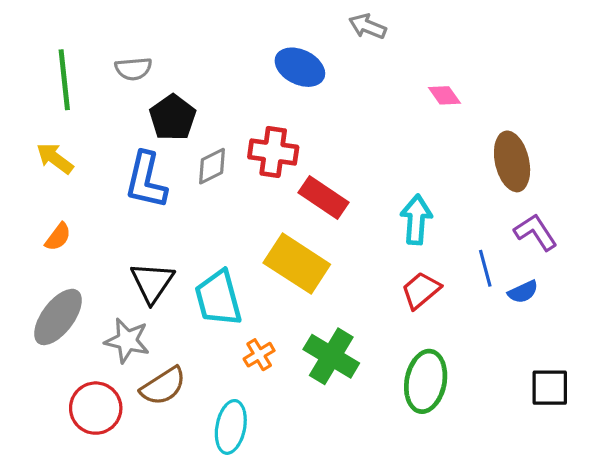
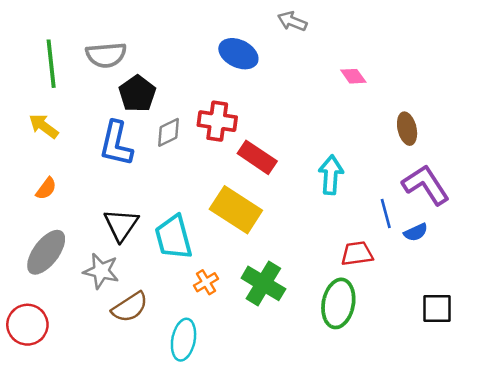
gray semicircle: (133, 69) -> (106, 55), size x1.4
brown ellipse: (512, 161) -> (407, 129), size x0.7
purple L-shape: (536, 232) -> (426, 185), size x1.4
red trapezoid: (421, 290) -> (357, 253), moved, turned 32
red circle: (96, 408) -> (27, 325), moved

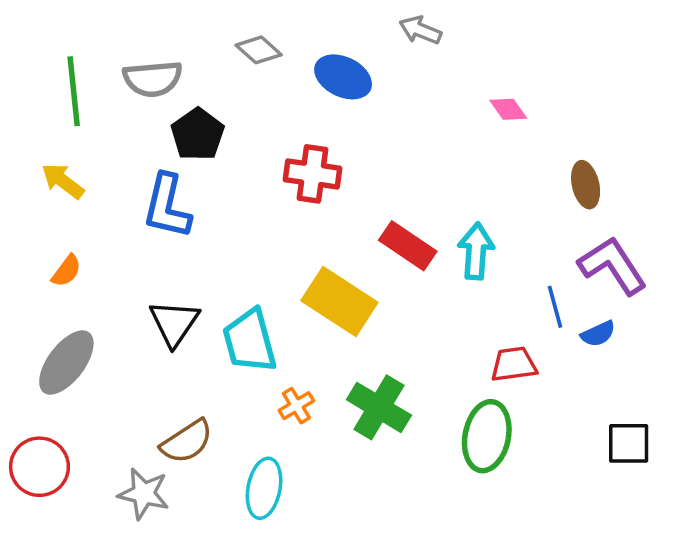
gray diamond: (169, 132) -> (259, 50), moved, turned 68
red rectangle: (257, 157) -> (408, 246), moved
gray star: (101, 271) -> (144, 494), moved

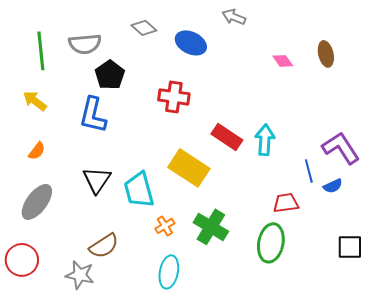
brown ellipse: (586, 185) -> (326, 54), moved
cyan ellipse: (264, 488) -> (169, 272), moved

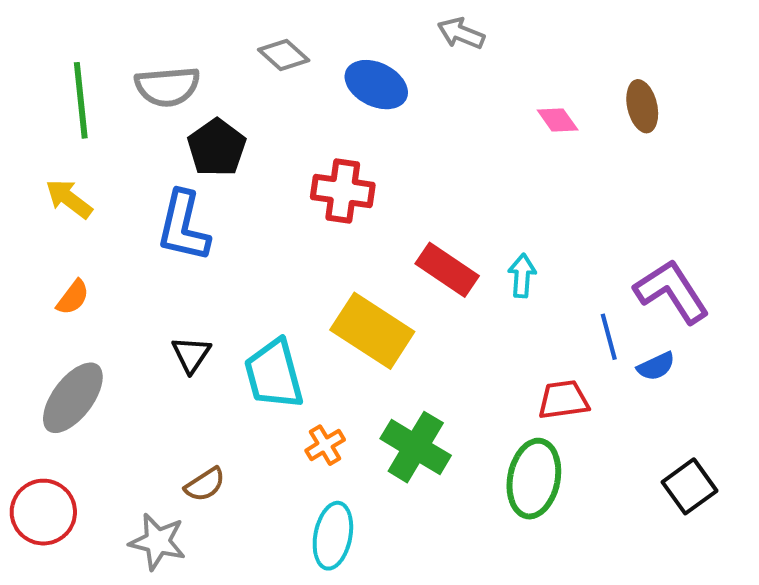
cyan arrow: (265, 140) -> (522, 276), size x0.7
black triangle: (97, 180) -> (191, 354), size x0.7
brown semicircle: (104, 246) -> (205, 484), size x0.7
black square: (350, 247) -> (689, 486), turned -36

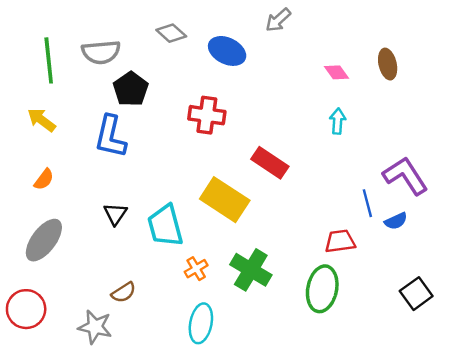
gray arrow: (461, 33) -> (278, 20), turned -64
cyan arrow: (522, 276) -> (338, 121), moved

